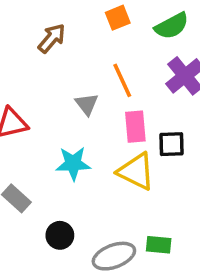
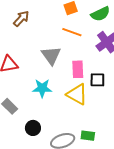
brown arrow: (52, 38) -> (21, 19), moved
orange line: (122, 80) -> (72, 32), moved, turned -48
gray triangle: (87, 104) -> (51, 55), size x1.5

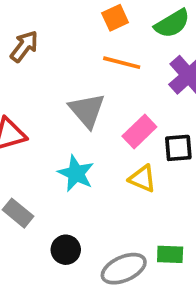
pink rectangle: (78, 69) -> (139, 131), turned 54
cyan star: (42, 88) -> (76, 173), turned 30
yellow triangle: (77, 94) -> (142, 179), size x0.7

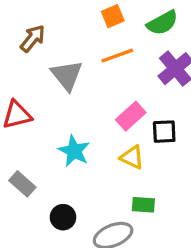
orange line: (122, 63) -> (117, 56), turned -36
gray triangle: (87, 110) -> (67, 75), moved
green rectangle: (170, 254) -> (143, 205), moved

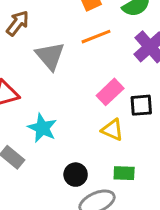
cyan star: (74, 151) -> (42, 128), moved
black circle: (63, 217) -> (76, 175), moved

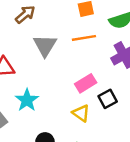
black square: (141, 105) -> (108, 99), turned -36

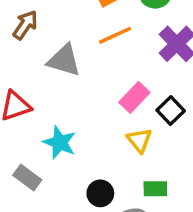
gray triangle: (45, 45) -> (64, 60), turned -30
yellow triangle: (81, 113) -> (139, 140), turned 30

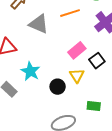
green rectangle: (155, 189) -> (94, 106), moved
black circle: (100, 193) -> (58, 87), moved

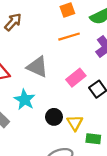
gray triangle: (39, 24) -> (37, 67), moved
yellow triangle: (77, 76) -> (75, 123), moved

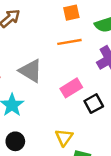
black circle: (54, 117) -> (15, 141), moved

